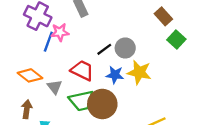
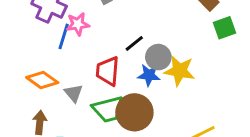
green square: (176, 40) -> (224, 28), turned 30
gray circle: (125, 48) -> (158, 57), moved
red trapezoid: (82, 70) -> (108, 71), turned -110

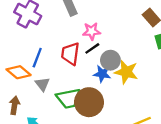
pink star: (78, 24) -> (92, 31), moved
blue line: (64, 36) -> (37, 58), moved
red trapezoid: (108, 71) -> (70, 54), moved

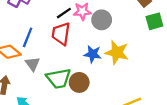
black line: (92, 48) -> (64, 13), moved
gray circle: (110, 60) -> (102, 20), moved
brown circle: (89, 102) -> (79, 82), size x0.7

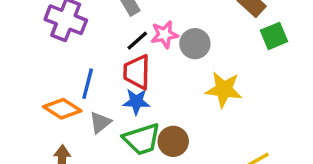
blue star: (93, 54) -> (136, 102), moved
gray triangle: (33, 64) -> (100, 122), turned 35

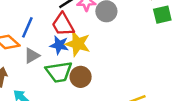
red trapezoid: (137, 72) -> (63, 25), turned -40
yellow star: (224, 89) -> (78, 44), moved

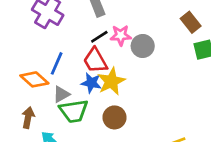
yellow star: (78, 44) -> (111, 81), turned 30
green trapezoid: (59, 72) -> (74, 111), moved

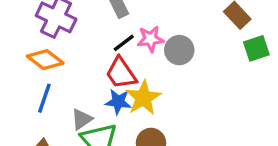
blue line: (57, 63) -> (44, 98), moved
orange diamond: (34, 79) -> (45, 60), moved

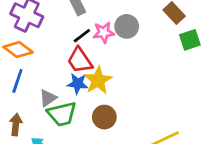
gray circle: (179, 50) -> (127, 26), moved

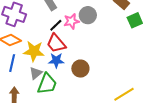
yellow star: (98, 80) -> (34, 51), moved, turned -30
green trapezoid: (62, 114) -> (47, 84), turned -50
brown circle: (104, 117) -> (80, 69), moved

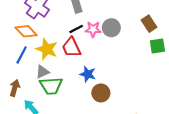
blue star: (56, 60) -> (88, 74), moved
brown circle: (80, 69) -> (101, 93), moved
green trapezoid: (47, 84) -> (51, 86), turned 50

